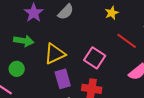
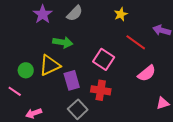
green arrow: (24, 41) -> (63, 42), moved
yellow triangle: (55, 54) -> (50, 65), moved

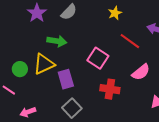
red cross: (101, 90) -> (110, 89), moved

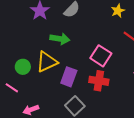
purple rectangle: (66, 79) -> (69, 77), turned 36
red cross: (110, 89) -> (99, 81), moved

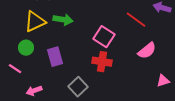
yellow triangle: (47, 62) -> (35, 22), moved
purple rectangle: (69, 77) -> (55, 57), moved, turned -36

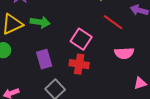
pink semicircle: (147, 51) -> (124, 53), turned 36
purple rectangle: (55, 57) -> (44, 59), moved

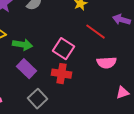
green arrow: (40, 22) -> (22, 45), moved
purple rectangle: (44, 59) -> (26, 69), turned -30

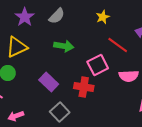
green arrow: (22, 45) -> (64, 46), moved
pink square: (64, 49) -> (98, 65), moved, turned 30

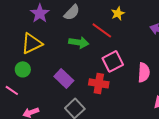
red line: (118, 45) -> (102, 30), moved
pink semicircle: (129, 76) -> (144, 72), turned -84

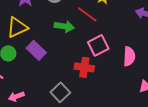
purple rectangle: (64, 78) -> (36, 50), moved

